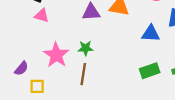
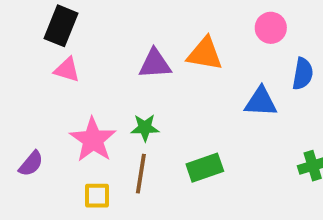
green rectangle: (150, 71) -> (205, 168), moved
yellow square: (37, 86) -> (97, 196), moved

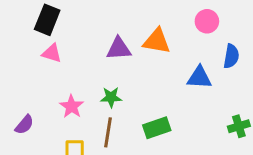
pink star: (93, 140) -> (72, 106), size x0.7

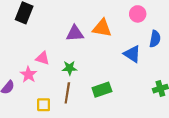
pink triangle: (52, 53) -> (42, 58), moved
blue triangle: (199, 78) -> (132, 54), turned 30
pink star: (72, 106) -> (28, 74), moved

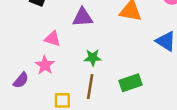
purple triangle: (75, 33) -> (83, 17), moved
pink triangle: (42, 58) -> (52, 39), moved

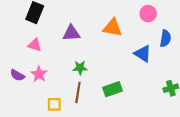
pink triangle: (52, 39) -> (35, 45), moved
purple semicircle: (21, 80) -> (17, 75), moved, turned 80

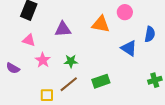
pink circle: (148, 14) -> (125, 12), moved
pink star: (39, 74) -> (43, 60), moved
brown line: (78, 92) -> (69, 84), turned 42

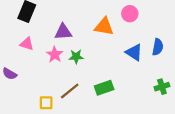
blue semicircle: (150, 34) -> (158, 47), moved
pink star: (43, 60) -> (55, 54), moved
green star: (71, 61) -> (76, 57), moved

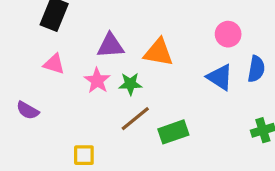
pink circle: (130, 14) -> (228, 34), moved
orange triangle: (104, 27) -> (158, 52), moved
brown line: (70, 91) -> (135, 119), moved

